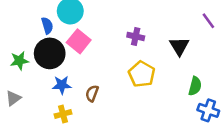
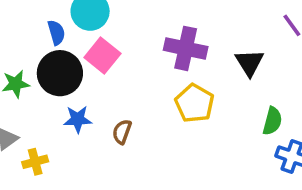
purple cross: (136, 36) -> (186, 48), size x1.6
yellow cross: (63, 114) -> (35, 162), moved

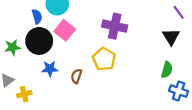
black triangle: (249, 63) -> (171, 37), moved
yellow pentagon: (195, 103) -> (104, 59), moved

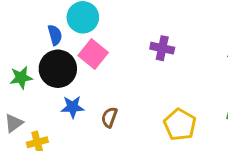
purple cross: (115, 26) -> (162, 48), size x0.7
yellow pentagon: (104, 59) -> (180, 125), moved

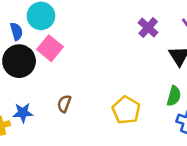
purple cross: (162, 48) -> (148, 28), moved, turned 30
blue star: (73, 107) -> (23, 113), moved

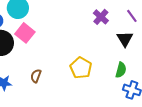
yellow pentagon: (126, 110) -> (81, 68), moved

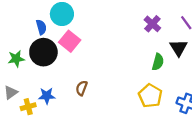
yellow pentagon: (81, 68) -> (150, 96), moved
green semicircle: (121, 70) -> (158, 62), moved

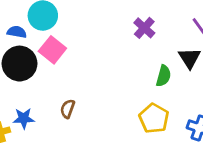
purple cross: (152, 24) -> (144, 28), moved
blue semicircle: (41, 27) -> (17, 32), turned -64

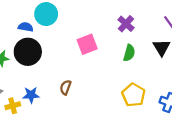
pink square: (52, 50) -> (87, 44), moved, turned 30
green semicircle: (164, 76) -> (129, 53), moved

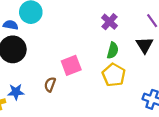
pink square: (87, 44) -> (71, 65), moved
yellow pentagon: (134, 95) -> (114, 75), moved

